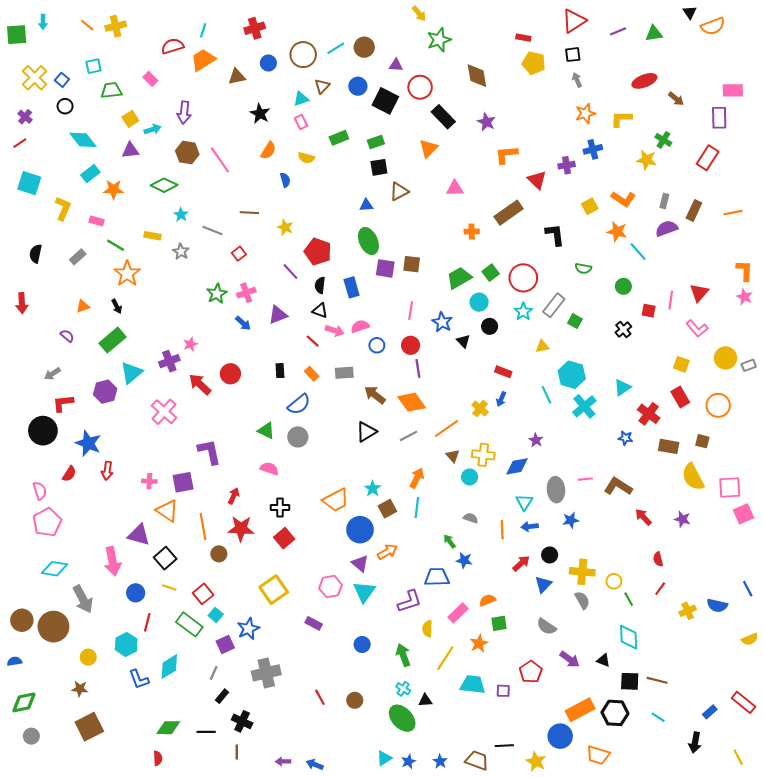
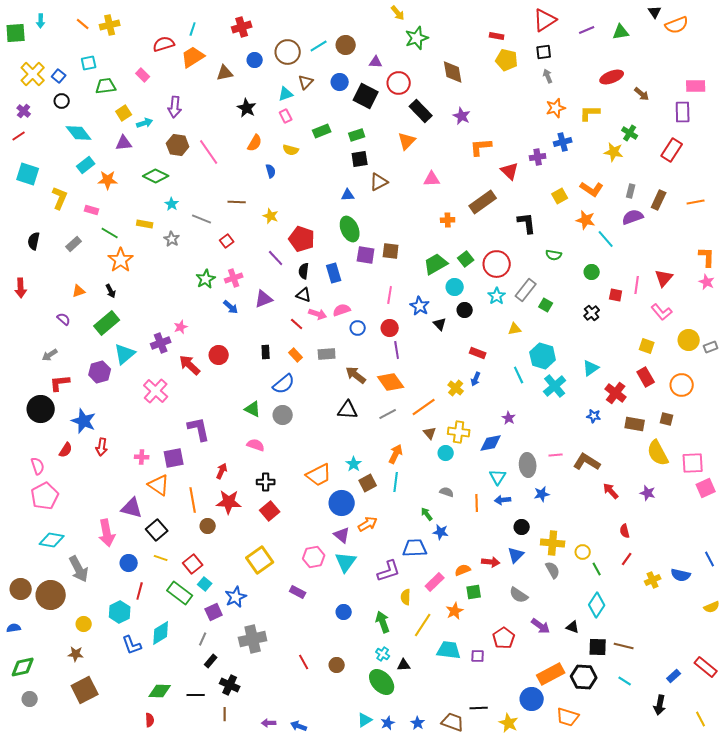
black triangle: (366, 432) -> (348, 410), turned 35
red arrow: (521, 563) -> (491, 562), moved, turned 48
cyan diamond: (629, 637) -> (597, 605), turned 35

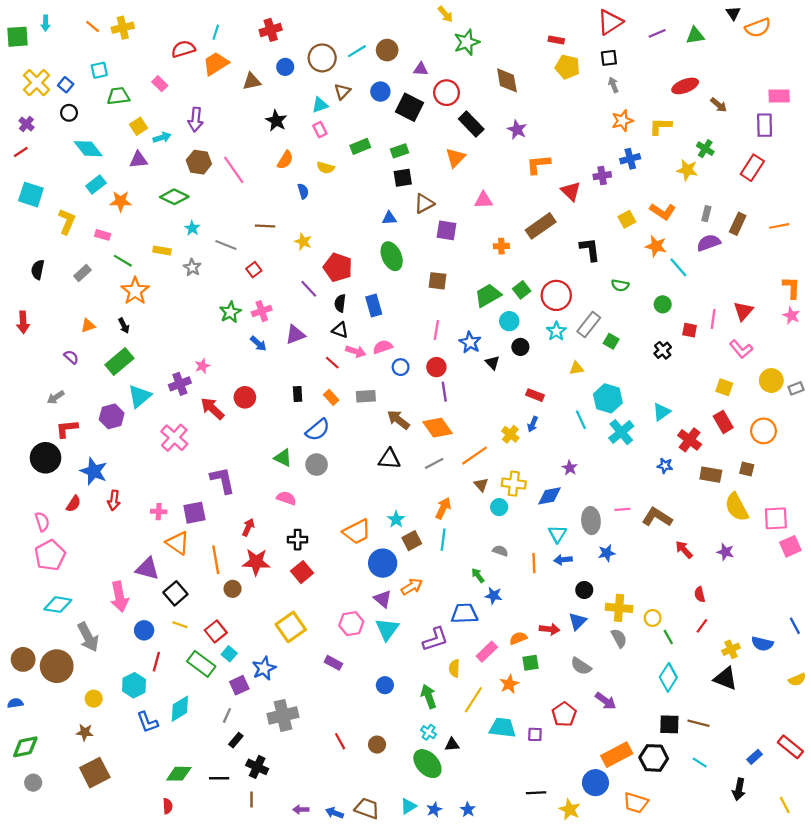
purple square: (366, 255) -> (446, 230), moved
black triangle: (573, 627) -> (725, 678), moved, size x1.6
brown trapezoid: (453, 722) -> (367, 808), moved

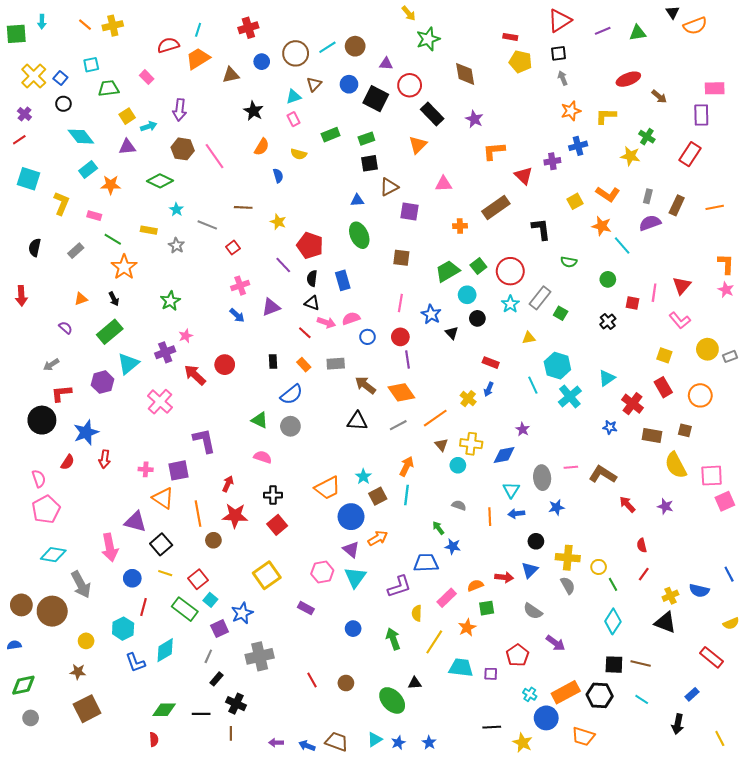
green star: (230, 312) -> (170, 301), moved
blue star: (94, 471) -> (86, 432), turned 30
cyan cross: (429, 732) -> (530, 694), moved
red rectangle: (790, 747) -> (712, 657), moved

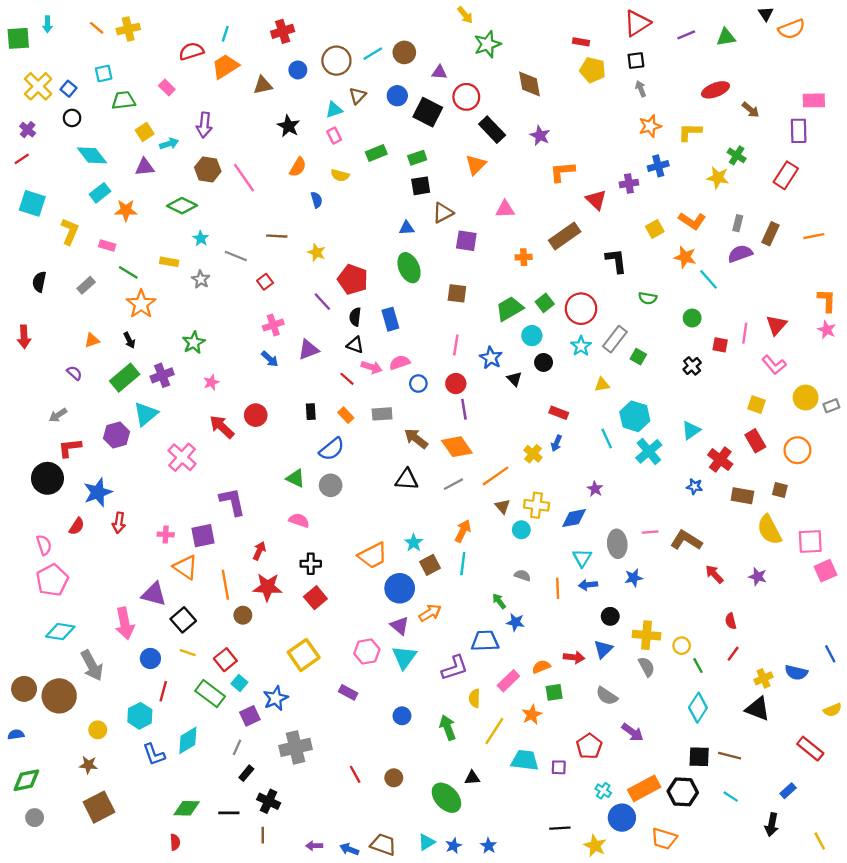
purple cross: (165, 352) -> (162, 375), moved

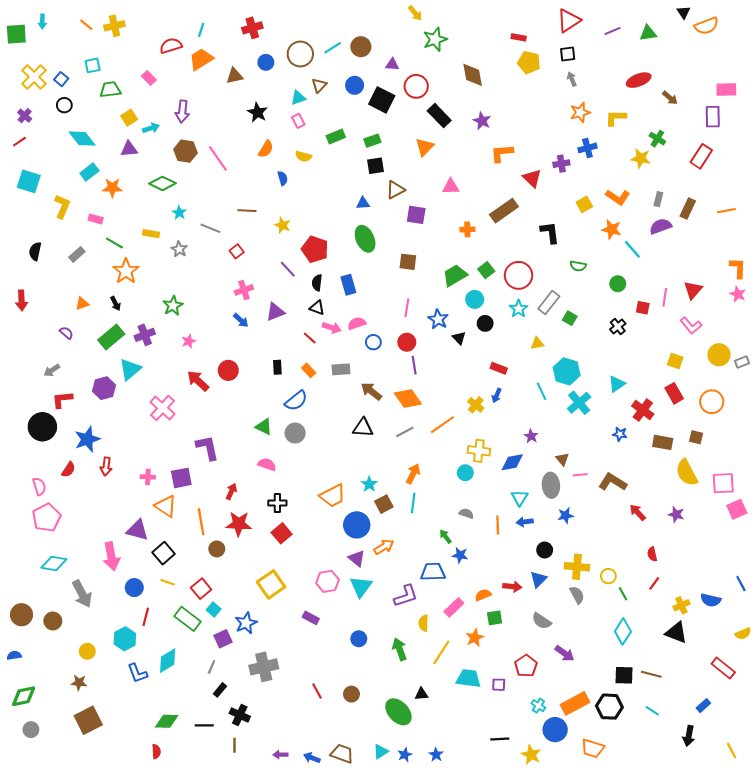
brown triangle: (503, 506) -> (562, 459), moved
brown circle: (59, 696) -> (53, 621), size x0.6

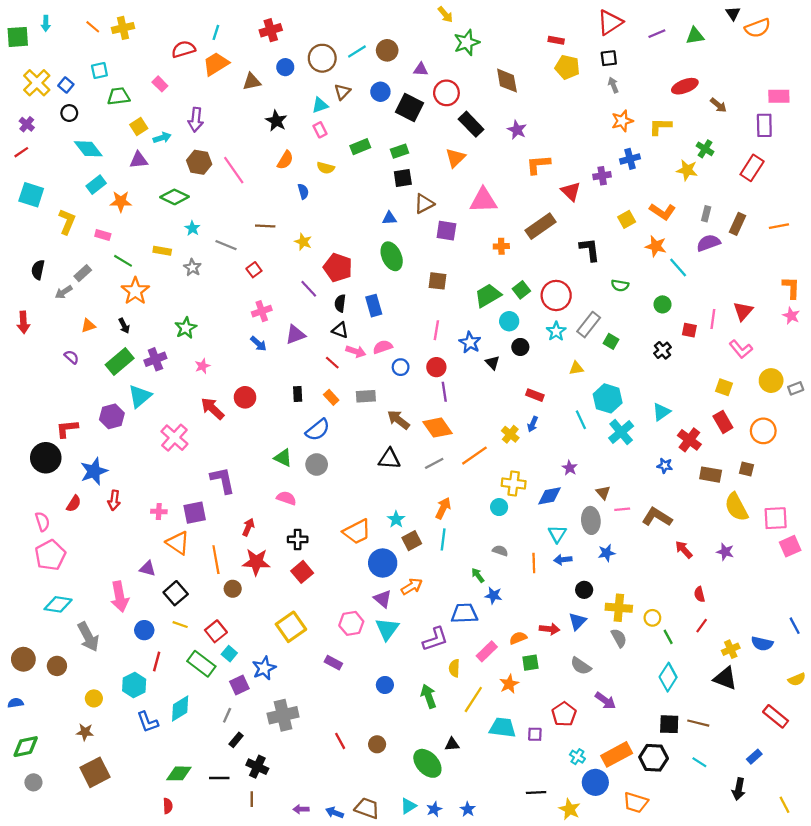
pink triangle: (451, 187) -> (483, 200), size x1.5
gray arrow: (52, 370) -> (64, 292), moved
purple triangle: (137, 530) -> (148, 569), size x0.7

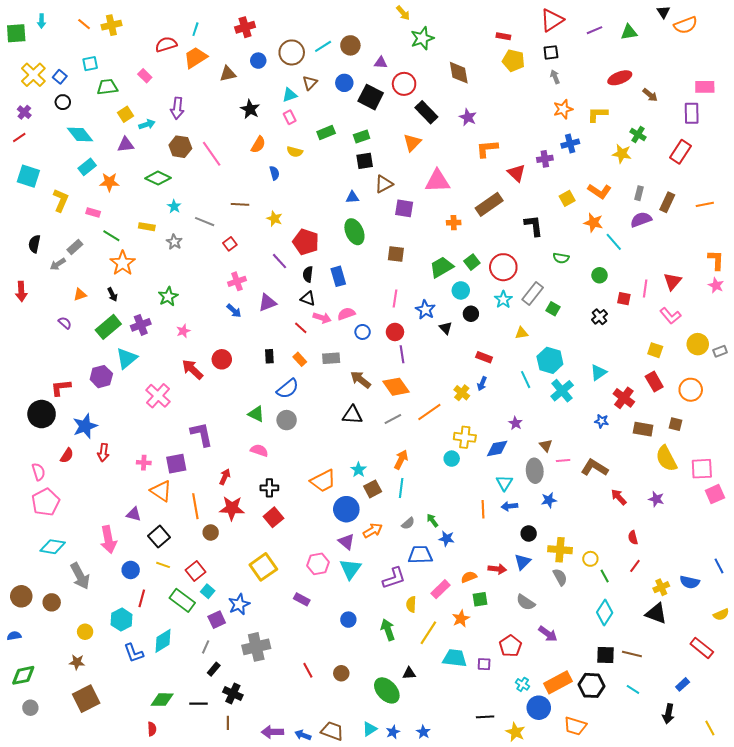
gray semicircle: (500, 551) -> (408, 523), moved, turned 120
purple arrow: (301, 809) -> (272, 732), size x1.5

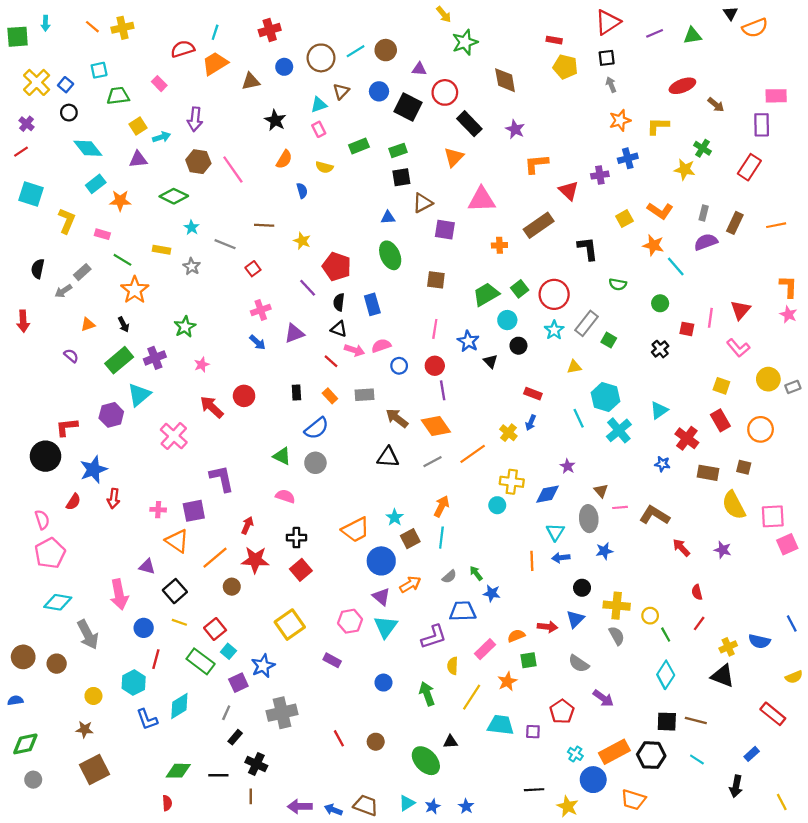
orange line: (195, 506) -> (215, 558), turned 60

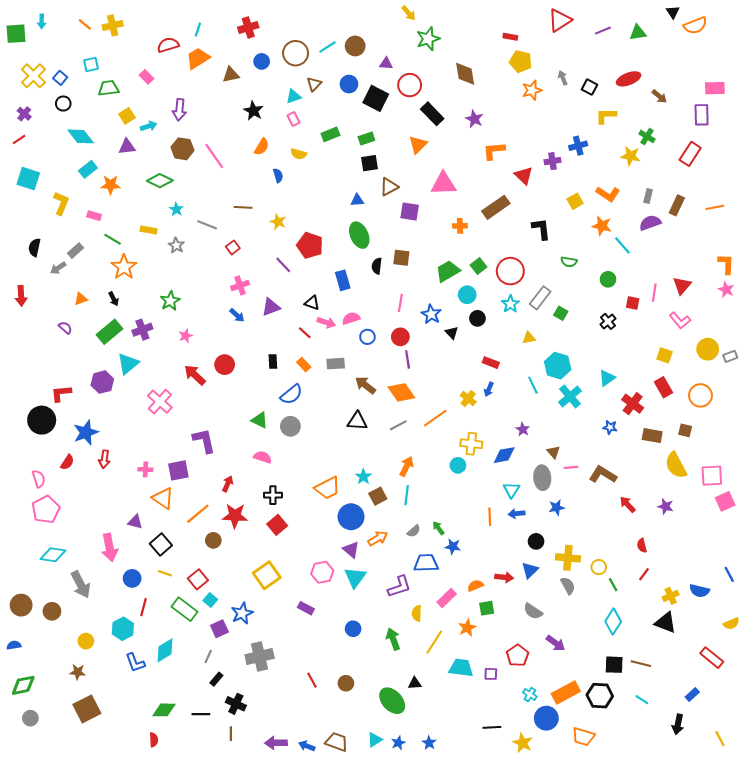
black square: (607, 58) -> (589, 87), moved, turned 35
orange star: (620, 120) -> (532, 90), moved
black semicircle: (339, 302) -> (377, 266), moved

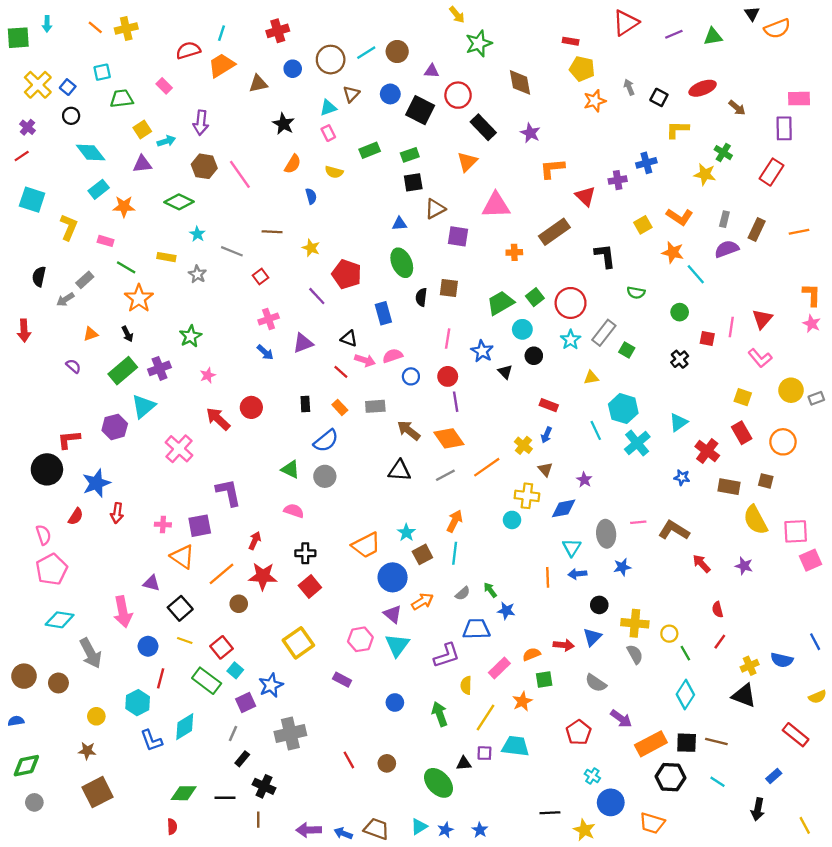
brown triangle: (554, 452) -> (545, 469), moved
purple square: (491, 674) -> (484, 753), moved
orange rectangle: (566, 692) -> (651, 744), moved

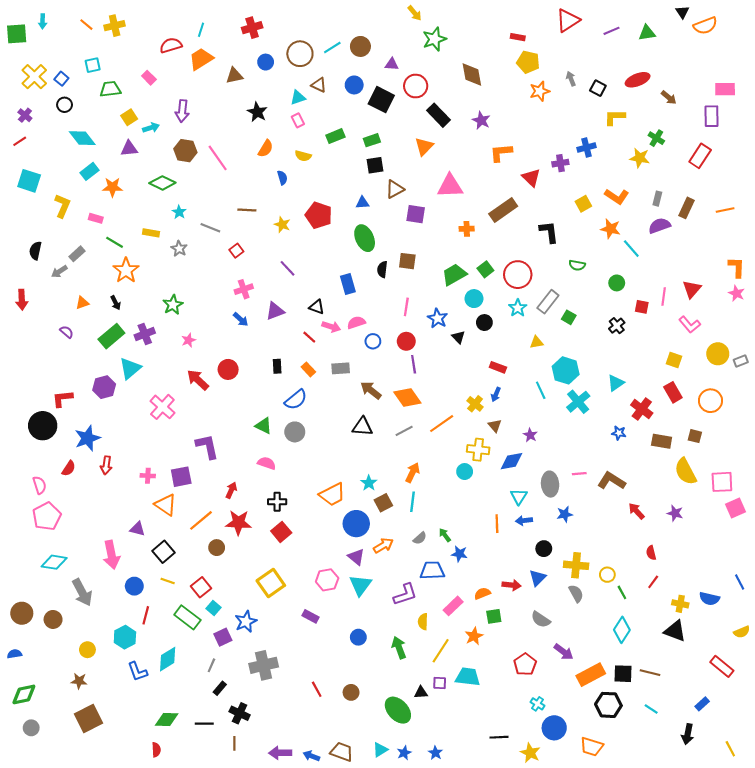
brown triangle: (351, 94) -> (319, 85), turned -49
red pentagon: (347, 274) -> (319, 215), moved
yellow cross: (750, 666) -> (680, 604), turned 35

